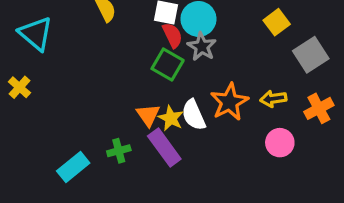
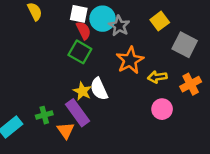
gray star: (202, 47) -> (119, 26), moved
gray square: (311, 55) -> (185, 45), turned -30
orange star: (229, 102) -> (130, 60), moved
orange triangle: (148, 115) -> (66, 131), moved

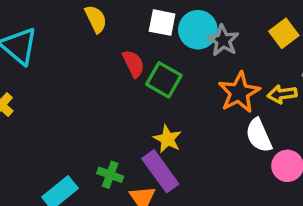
red semicircle: (84, 31) -> (133, 64), moved
yellow arrow: (157, 77) -> (282, 94), moved
white semicircle: (99, 89) -> (259, 135), moved
green cross: (44, 115) -> (110, 175), turned 35

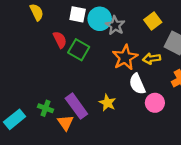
yellow star: (167, 139) -> (107, 103), moved

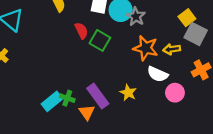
yellow square: (153, 21) -> (187, 18), moved
orange star: (125, 57) -> (146, 48), turned -30
white semicircle: (137, 84) -> (158, 74), turned -42
cyan rectangle: (15, 119) -> (52, 101), moved

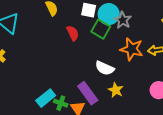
green square: (100, 40) -> (101, 29), moved
white semicircle: (158, 74) -> (105, 68), moved
green cross: (67, 98) -> (61, 103), moved

